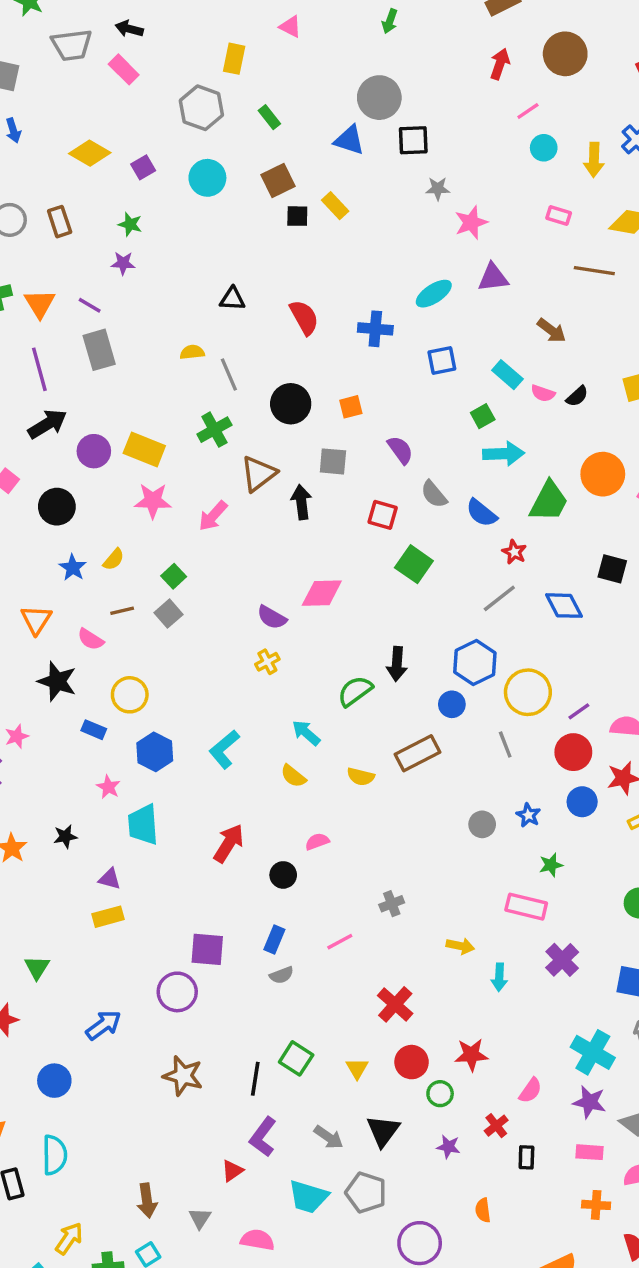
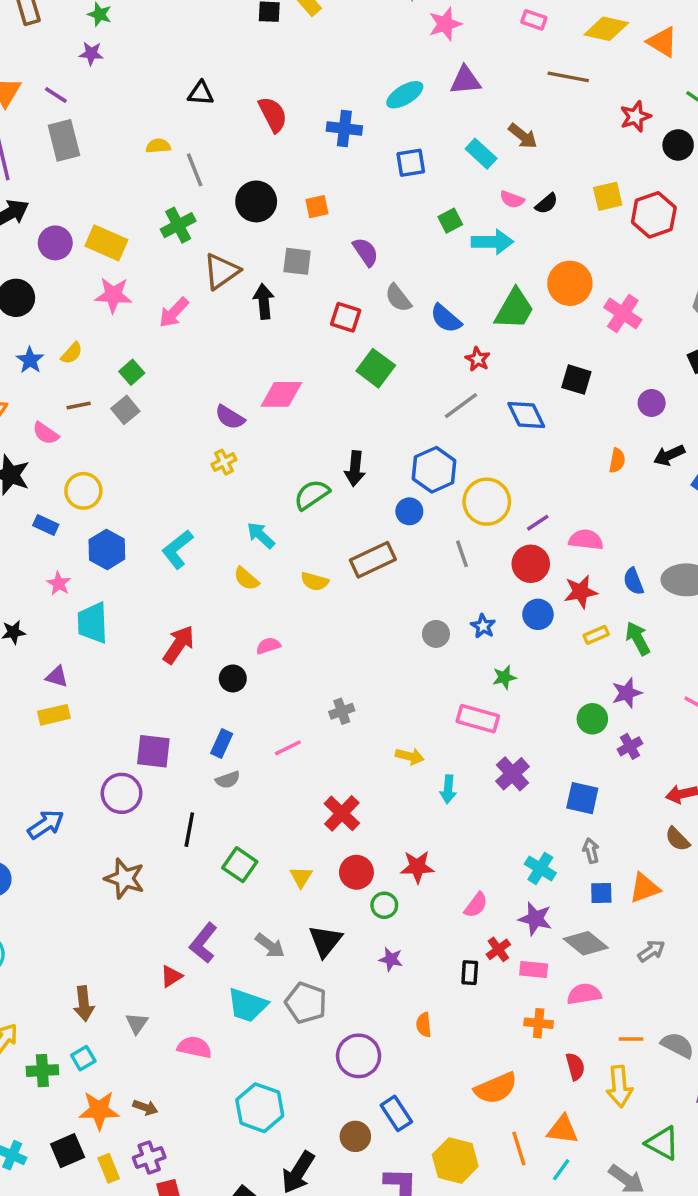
cyan rectangle: (507, 375) -> (481, 154), moved
cyan arrow: (504, 454) -> (492, 242), moved
cyan cross: (593, 1052) -> (540, 868), size x0.7
black line: (255, 1079) -> (189, 830), moved
red cross: (496, 1126) -> (498, 949), moved

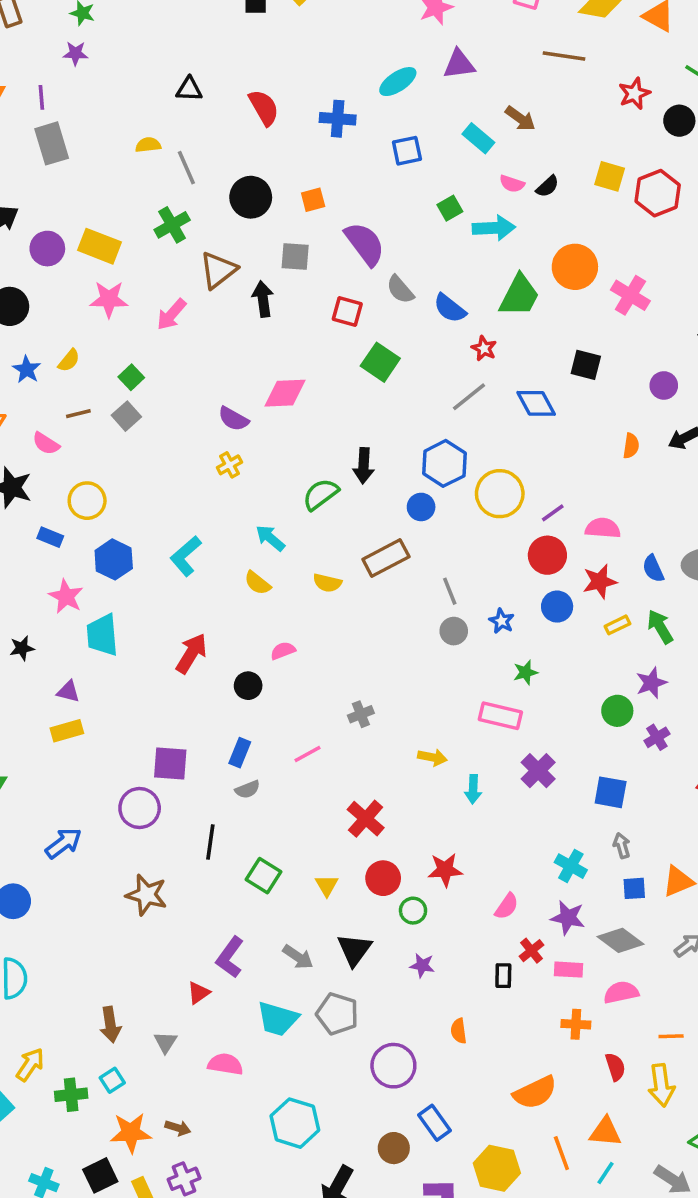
purple line: (56, 95) -> (41, 97), turned 55
yellow square: (608, 196) -> (610, 176), turned 32
purple semicircle: (366, 252) -> (365, 244), size x1.5
gray line: (462, 554) -> (450, 591), moved
pink star: (59, 584) -> (66, 596), size x1.4

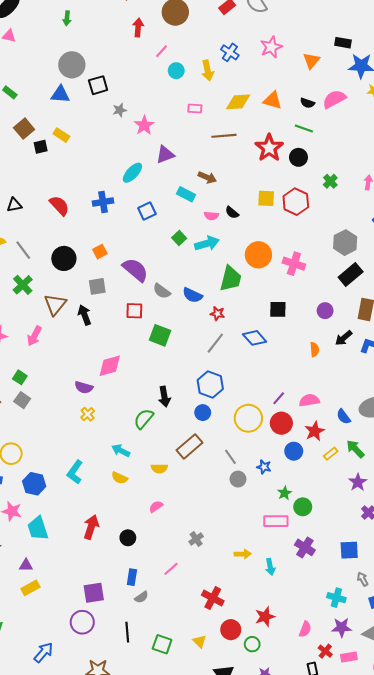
red star: (634, 94) -> (269, 148), size x1.5
black semicircle: (547, 186) -> (232, 213), turned 96
yellow circle: (500, 494) -> (248, 418), moved
pink semicircle: (283, 651) -> (156, 507), moved
green circle: (617, 711) -> (303, 507), moved

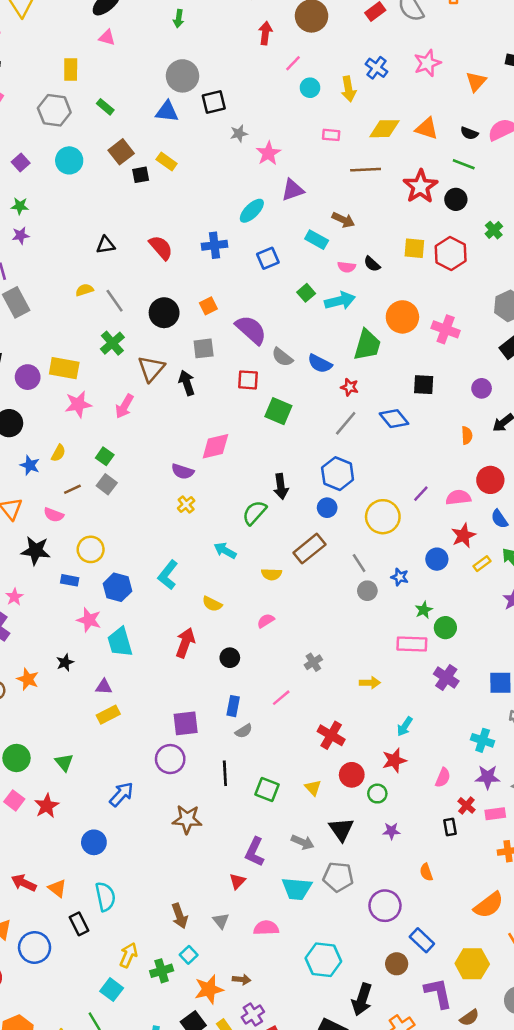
red circle: (281, 423) -> (490, 480), moved
yellow semicircle: (119, 478) -> (212, 604), moved
cyan arrow: (270, 567) -> (405, 726), moved, turned 42

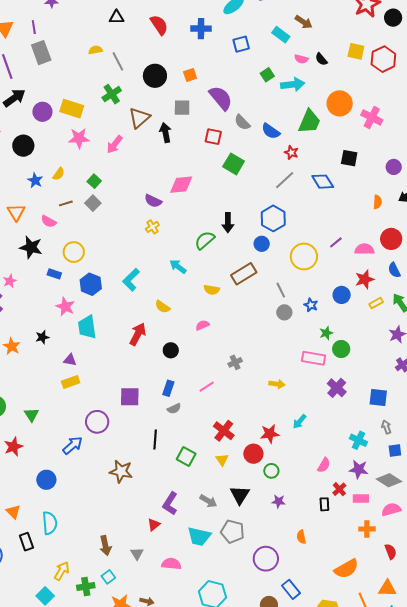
red cross: (331, 735) -> (224, 431), moved
purple circle: (170, 759) -> (97, 422), moved
red star: (394, 760) -> (270, 434), moved

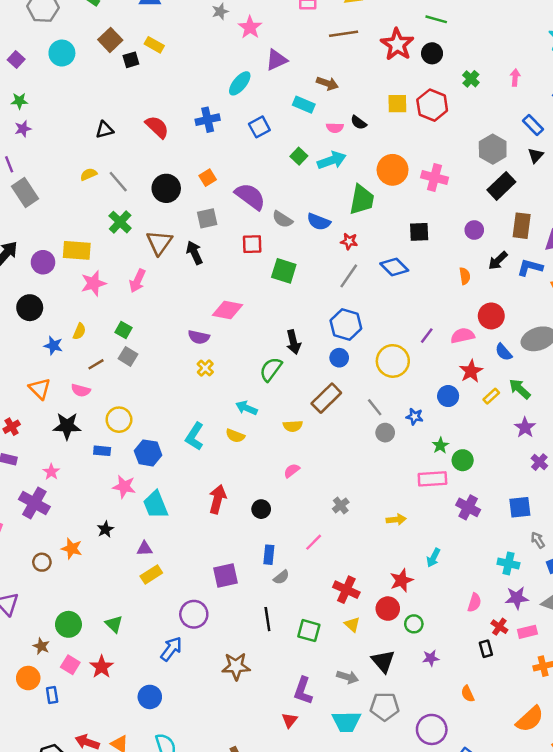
pink diamond: (181, 185) -> (227, 310), turned 30
yellow semicircle: (162, 307) -> (235, 436), moved

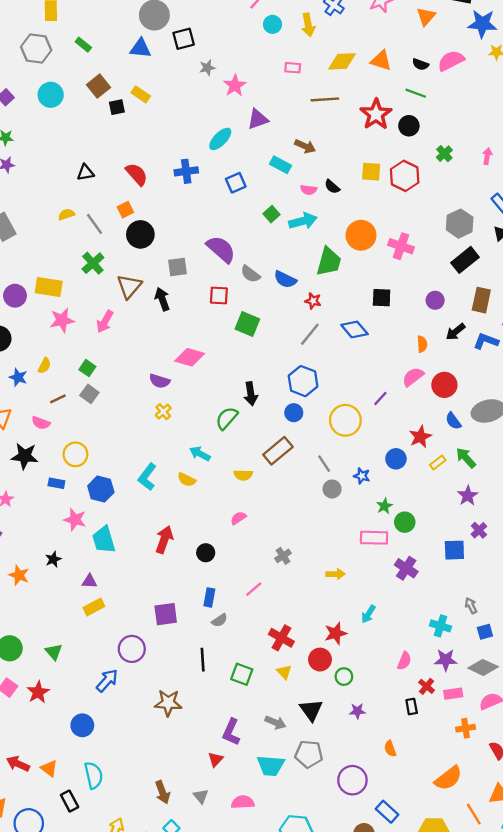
orange square: (208, 178) -> (125, 210), moved
pink semicircle: (463, 336) -> (413, 377), moved, turned -30
blue square: (520, 507) -> (454, 550), moved

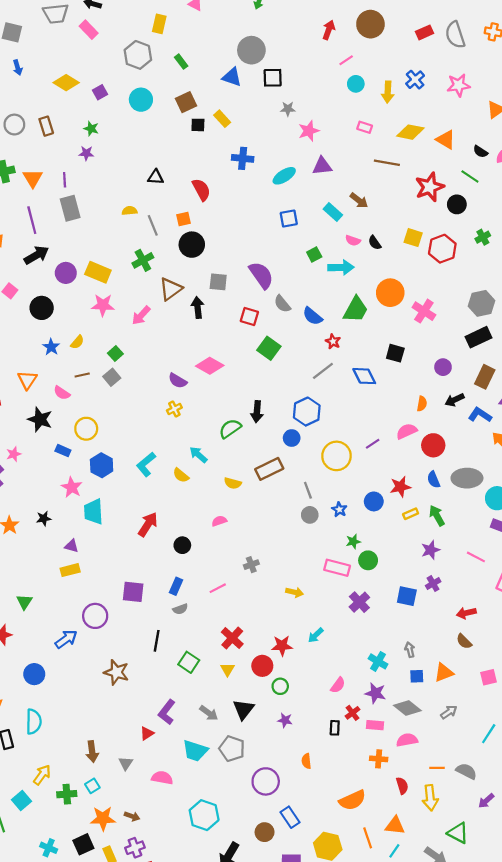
blue cross: (186, 171) -> (243, 158), moved

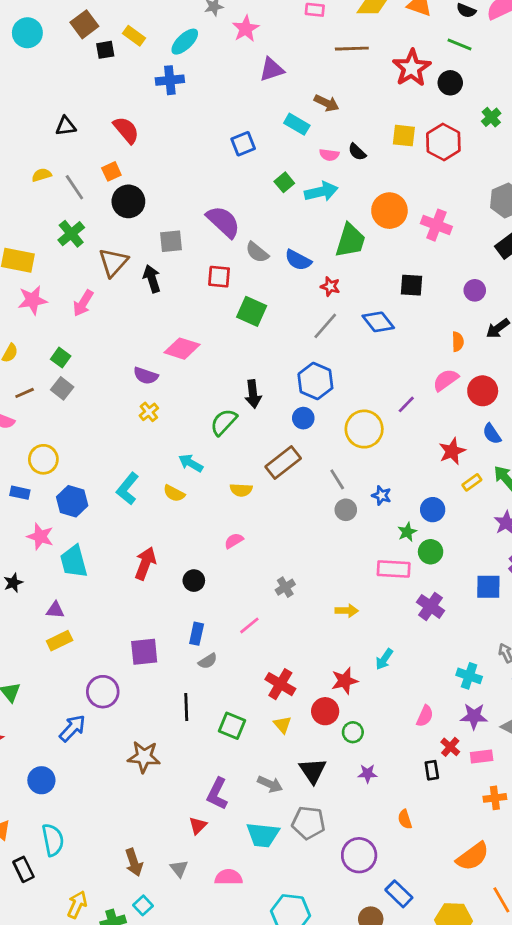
cyan ellipse: (284, 176) -> (185, 42), moved
blue circle: (374, 501) -> (433, 510), moved

